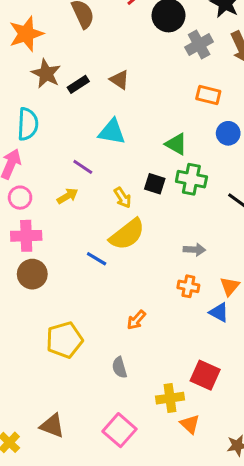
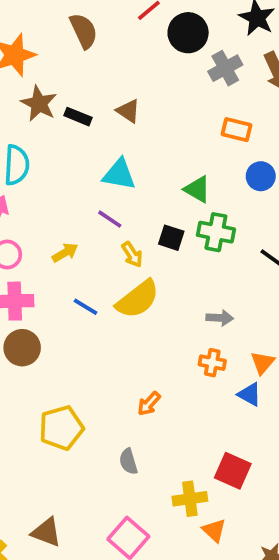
black rectangle: (78, 84) -> (78, 117), turned 55
purple line: (83, 167) -> (110, 219), moved
blue line: (97, 259) -> (86, 307), moved

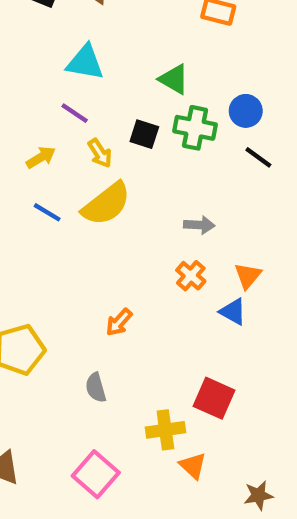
blue circle: (261, 176) -> (246, 111), moved
yellow arrow: (65, 253) -> (41, 157), moved
orange cross: (212, 363) -> (191, 276), turned 30

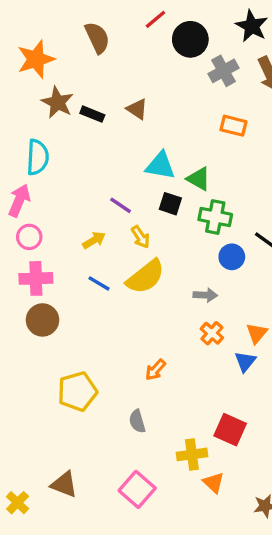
cyan triangle: (85, 62) -> (160, 166), moved
blue circle: (246, 111) -> (232, 257), moved
black square: (144, 134) -> (170, 204), moved
gray arrow: (199, 225) -> (205, 295), moved
blue triangle: (233, 312) -> (245, 361), turned 40

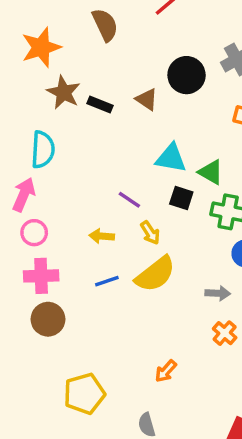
black circle: (190, 39) -> (187, 75), moved
yellow arrow: (94, 240) -> (102, 236), turned -145
blue line: (99, 283) -> (107, 281), turned -50

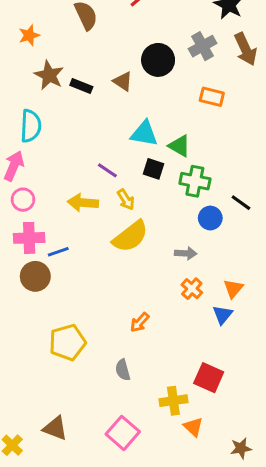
orange star: (41, 47) -> (29, 35), size x0.6
yellow arrow: (102, 236) -> (83, 203), size x1.4
blue line: (107, 281) -> (58, 252), moved

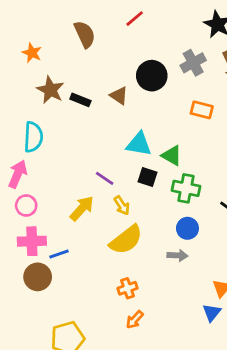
orange star: (29, 35) -> (32, 53), turned -30
yellow arrow: (83, 203) -> (82, 208), turned 128
blue circle: (210, 218) -> (187, 228), moved
orange cross: (192, 289) -> (127, 288), moved, turned 30

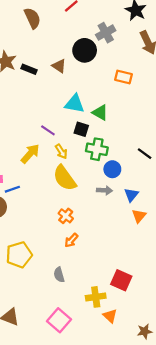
gray cross: (193, 63) -> (106, 33), moved
green cross: (186, 188) -> (97, 149), moved
yellow semicircle: (126, 240) -> (65, 178), turned 92
orange cross: (127, 288) -> (66, 216), turned -32
blue triangle: (212, 313) -> (131, 195), moved

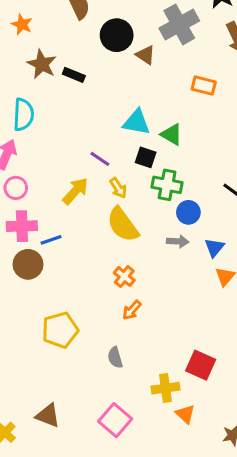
gray cross: (106, 33) -> (179, 24), size x1.4
black circle: (85, 50) -> (117, 35), moved
brown triangle: (59, 66) -> (146, 55), moved

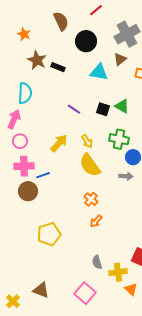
brown triangle: (146, 55) -> (120, 59), moved, turned 48
cyan triangle: (136, 122) -> (99, 72), moved
black square: (146, 157) -> (103, 109), moved
purple line: (100, 159) -> (74, 109), moved
gray semicircle: (115, 357) -> (97, 262), moved

